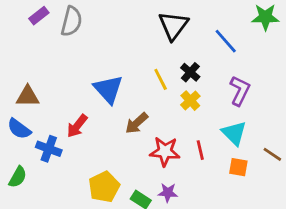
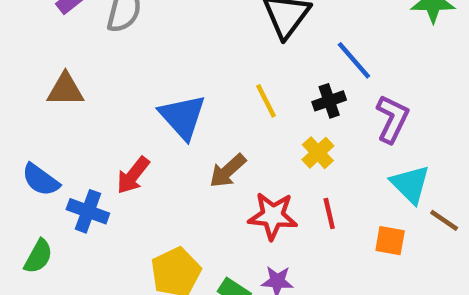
blue line: (226, 41) -> (354, 60), moved
black cross: (190, 72) -> (329, 101), moved, turned 30
brown triangle: (28, 96) -> (65, 90), moved
yellow cross: (190, 101) -> (318, 153), moved
cyan triangle: (234, 133) -> (410, 184), moved

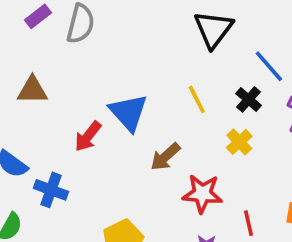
black cross: (329, 101) -> (249, 99), turned -30
red arrow: (133, 175) -> (88, 136), moved
red line: (329, 214) -> (249, 223), moved

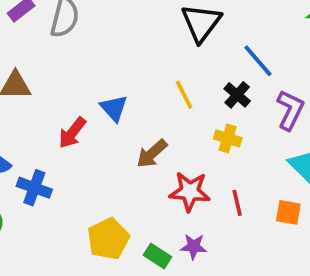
blue triangle: (128, 112) -> (114, 108), size x0.7
yellow cross: (239, 142) -> (228, 138), turned -30
red line: (249, 223) -> (237, 203), moved

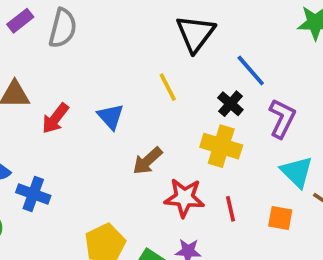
yellow line: (184, 95) -> (168, 87), moved
red arrow: (72, 133) -> (55, 118), moved
yellow cross: (228, 138) -> (221, 146), size x1.5

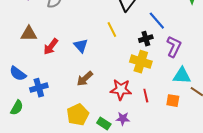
black cross: (230, 104) -> (146, 39), turned 32
brown arrow: (147, 161) -> (85, 79), moved
cyan triangle: (297, 172) -> (182, 76), turned -42
blue cross: (33, 194) -> (39, 88), turned -36

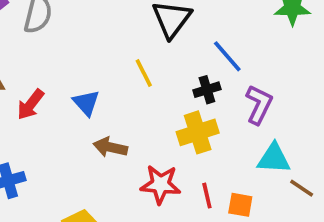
yellow cross: (141, 62) -> (198, 132), turned -35
brown arrow: (85, 79) -> (110, 147), moved, turned 54
orange square: (173, 101) -> (240, 205), moved

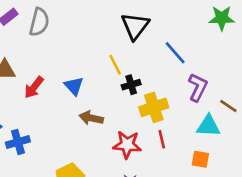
black cross: (207, 90) -> (131, 85), moved
brown line: (302, 188) -> (228, 106), moved
red line: (207, 196) -> (162, 139), moved
orange square: (240, 205) -> (200, 159), moved

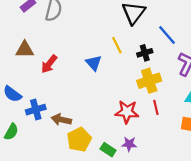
black cross: (131, 85) -> (145, 53), moved
blue triangle: (74, 86) -> (94, 63), moved
brown arrow: (91, 118) -> (61, 120), moved

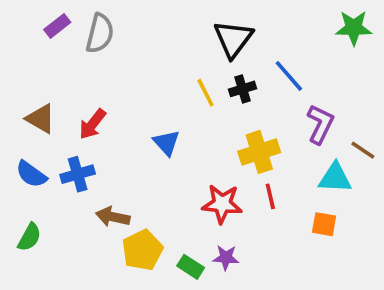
brown triangle: (25, 50) -> (41, 119), moved, turned 30
black cross: (145, 53) -> (242, 89), moved
blue triangle: (94, 63) -> (167, 143), moved
blue cross: (36, 110) -> (78, 174), moved

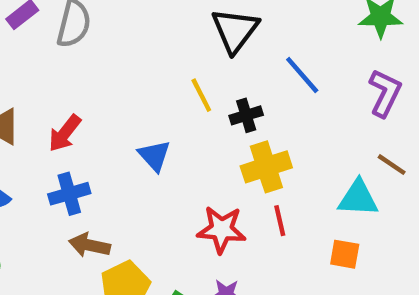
black cross: (242, 89) -> (246, 115), moved
purple L-shape: (320, 124) -> (385, 93), moved
blue cross: (78, 174) -> (69, 194), moved

